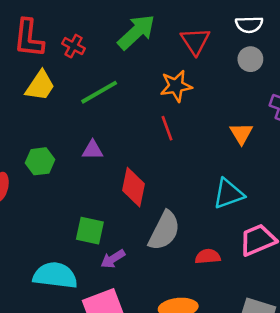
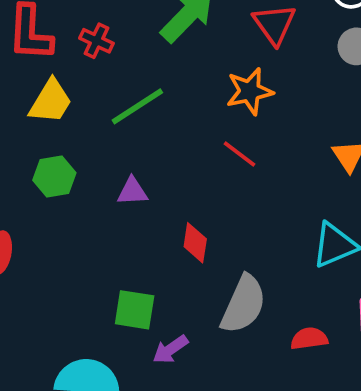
red line: (167, 128) -> (240, 154), turned -30
green hexagon: (40, 161) -> (54, 177), moved
red diamond: (134, 187) -> (195, 243), size x0.7

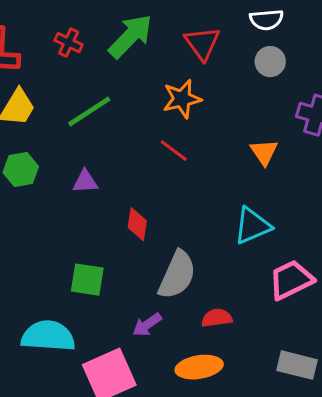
red cross: (96, 41) -> (69, 43), moved
red semicircle: (309, 339) -> (217, 318), moved
purple arrow: (170, 349) -> (147, 325), moved

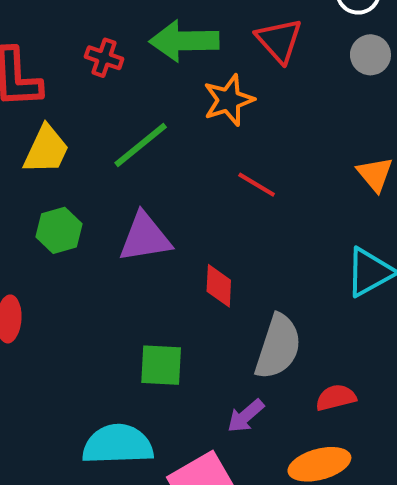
green arrow: (130, 36) -> (184, 41), turned -129
orange star: (182, 99) -> (229, 100), moved
purple triangle: (85, 182) -> (145, 237), size x1.6

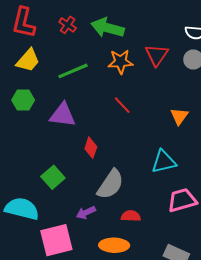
red triangle: (279, 40) -> (157, 55), moved
green square: (161, 365) -> (53, 177), turned 30

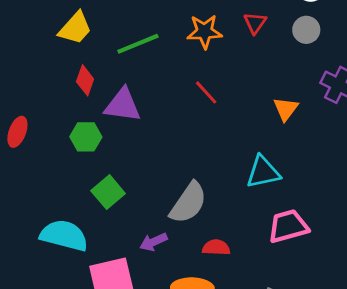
red triangle: (157, 55) -> (255, 23), size x0.7
green hexagon: (23, 100) -> (86, 137), moved
red diamond: (91, 148) -> (85, 80), moved

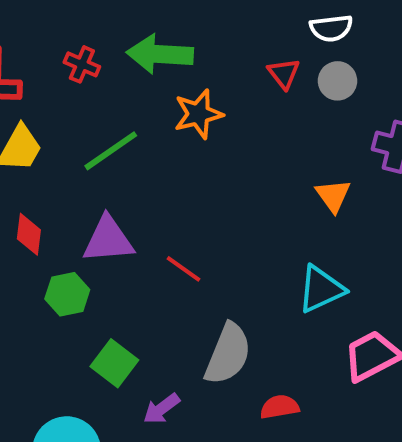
red triangle: (255, 23) -> (284, 73), moved
red diamond: (85, 80) -> (29, 234), moved
red line: (206, 92) -> (183, 269), moved
purple arrow: (153, 242) -> (161, 409), moved

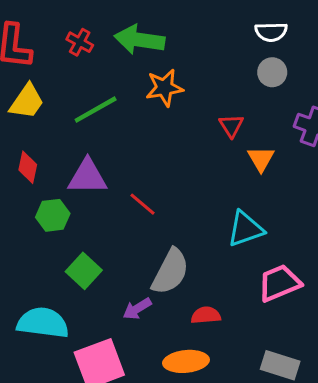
red triangle: (284, 73) -> (231, 126), moved
purple arrow: (161, 409) -> (137, 309), moved

